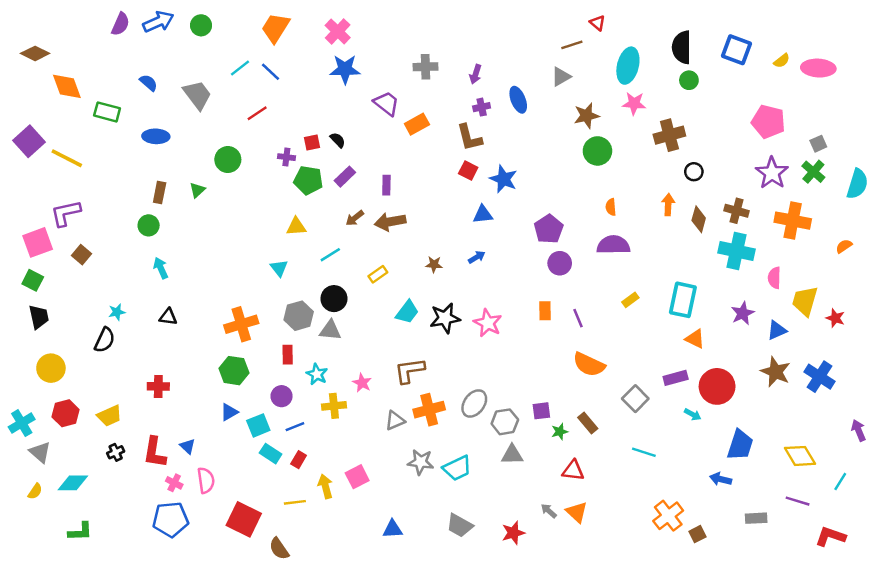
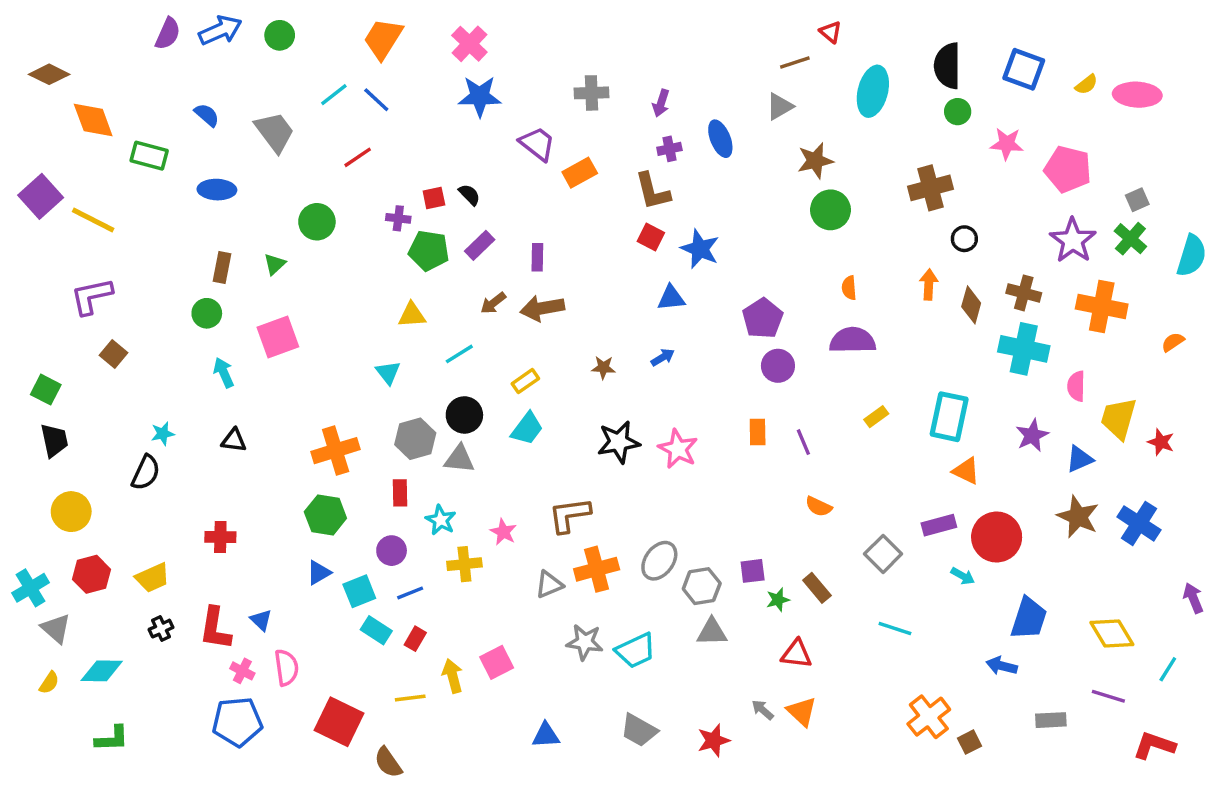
pink star: (634, 103) -> (1007, 144), moved
pink square: (38, 242) -> (278, 337), moved
cyan trapezoid: (407, 312) -> (527, 429), moved
orange semicircle: (589, 364) -> (819, 506), size x0.6

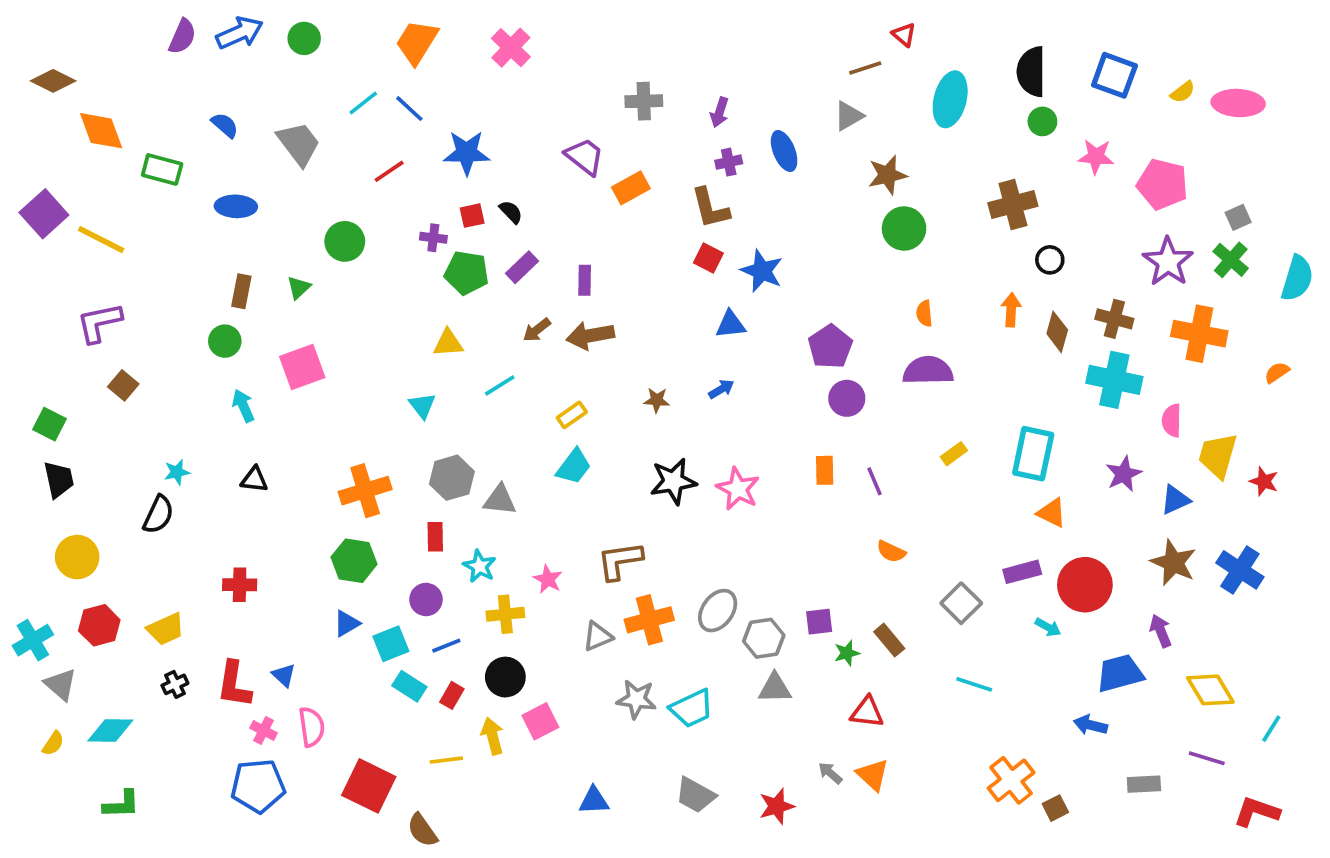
blue star: (480, 96) -> (467, 153), moved
black circle: (464, 415) -> (505, 677), moved
purple arrow: (1193, 598) -> (1161, 631), moved
blue trapezoid: (1029, 618) -> (1120, 673), turned -123

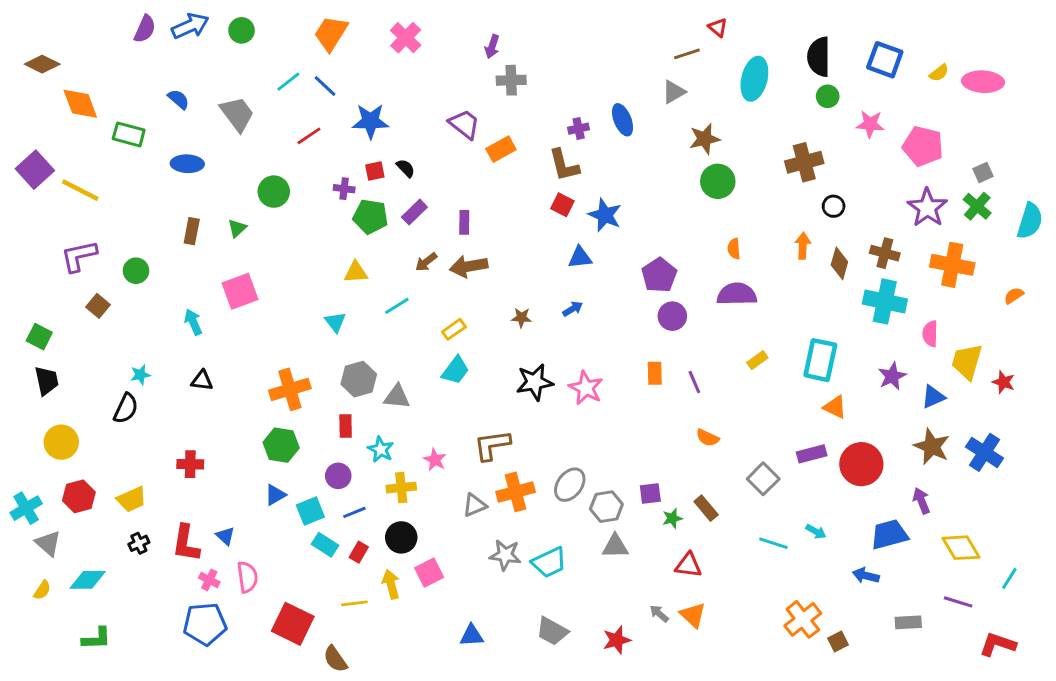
purple arrow: (719, 112) -> (492, 46), moved
green circle: (225, 341) -> (136, 271), moved
cyan arrow: (1048, 627) -> (816, 532), moved

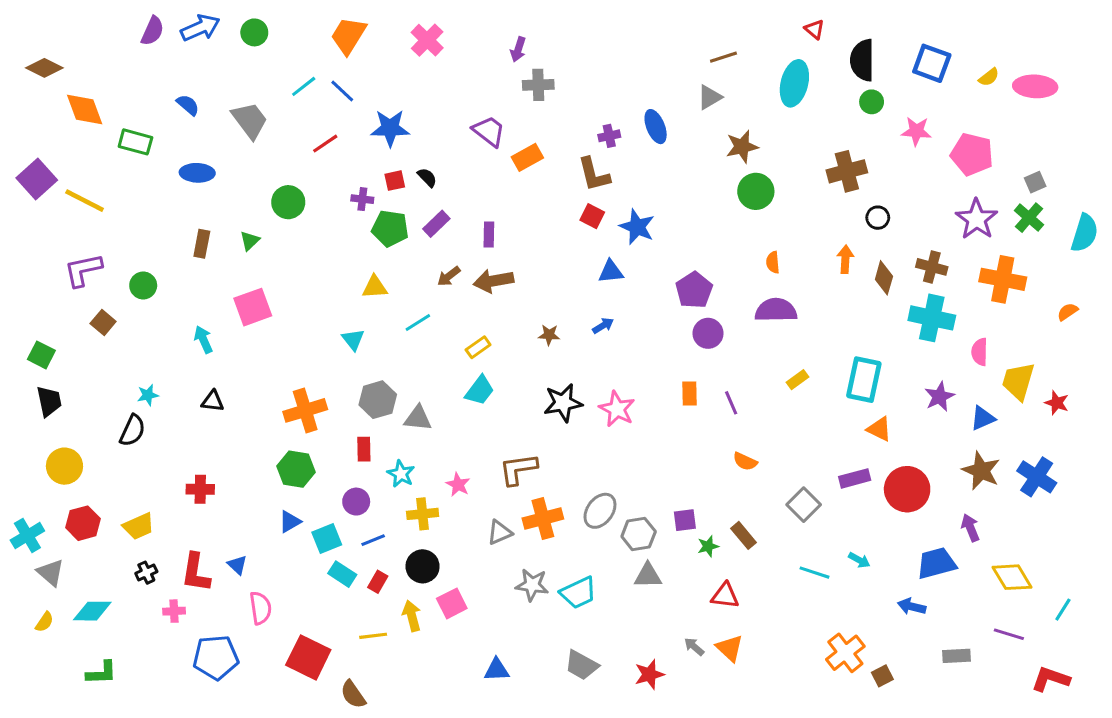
red triangle: (718, 27) -> (814, 29), moved
pink cross: (209, 580) -> (174, 611), moved, turned -30

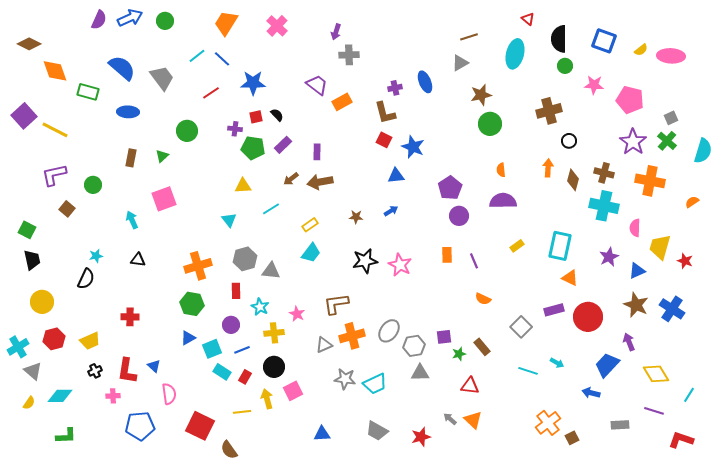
blue semicircle: (188, 105) -> (122, 68), size x1.8
blue trapezoid: (936, 563) -> (607, 365), turned -32

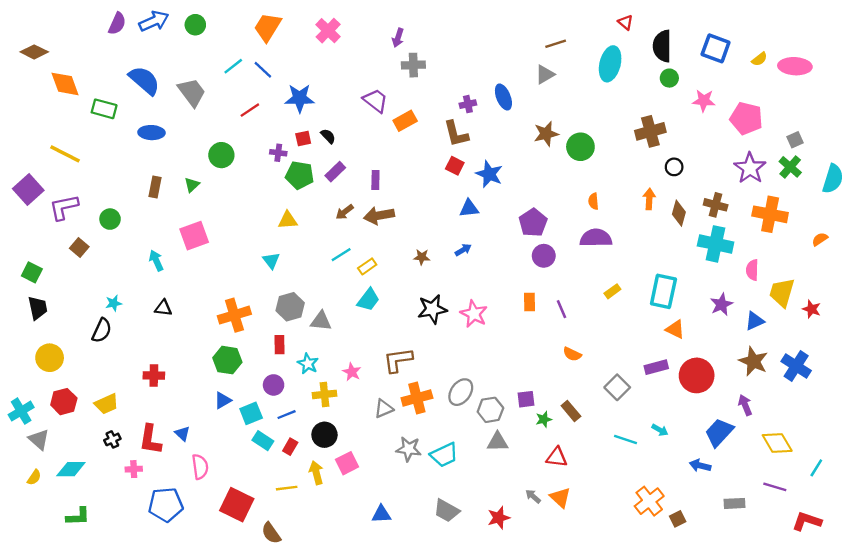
brown star: (481, 95) -> (546, 134), moved
purple square: (24, 116) -> (28, 189), moved
cyan line: (271, 209) -> (341, 255), moved

